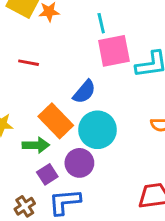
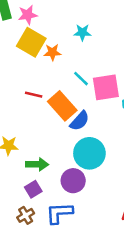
cyan line: (101, 23) -> (81, 79), moved, turned -35
orange rectangle: (56, 121) -> (62, 106), moved
purple square: (47, 174) -> (33, 189), moved

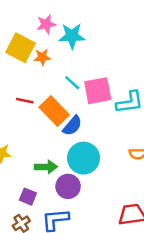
pink star: (28, 15) -> (46, 24), moved
cyan star: (82, 32) -> (72, 36), size x1.5
green arrow: (37, 164) -> (46, 167), moved
purple square: (33, 189) -> (28, 197), turned -35

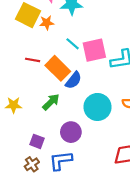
cyan circle: (84, 158) -> (97, 107), moved
green arrow: (46, 167) -> (51, 102), moved, turned -42

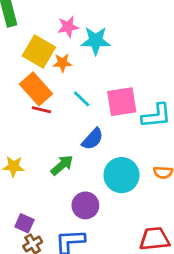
cyan line: (73, 44) -> (82, 99), moved
orange rectangle: (58, 68) -> (36, 89), moved
purple square: (37, 141) -> (24, 223), moved

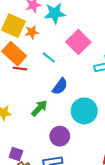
pink square: (122, 102) -> (78, 42), moved, turned -30

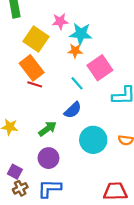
orange star: (32, 32) -> (75, 51), moved
cyan line: (49, 57) -> (77, 83), moved
purple circle: (60, 136) -> (48, 158), moved

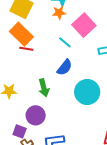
green arrow: (48, 129) -> (44, 88), turned 120
purple circle: (48, 158) -> (36, 115), moved

